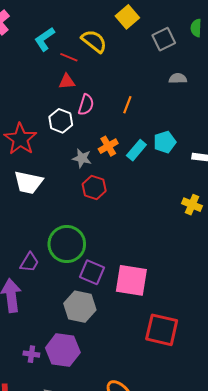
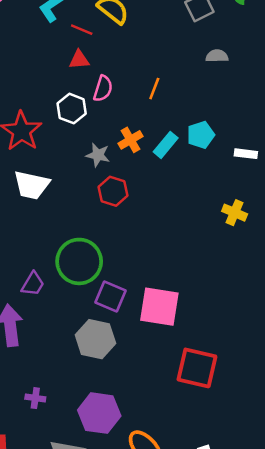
purple hexagon: (63, 350) -> (99, 413), moved

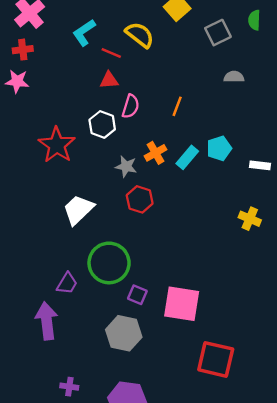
white trapezoid: (32, 185) -> (78, 210), moved, turned 124
purple square: (110, 297) -> (137, 295), size x0.7

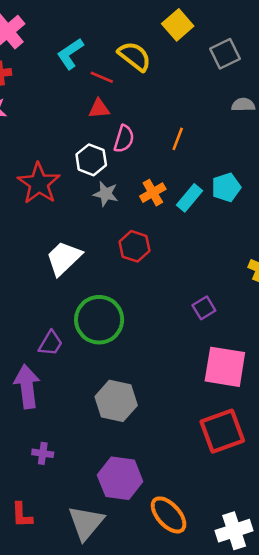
gray star: (126, 166) -> (106, 194), moved
purple square: (137, 295) -> (204, 308), moved, turned 36
pink square: (182, 304) -> (225, 367), moved
red square: (216, 359) -> (222, 431), turned -33
purple cross: (69, 387) -> (43, 453), moved

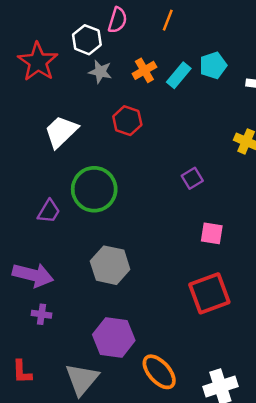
pink square: (225, 367) -> (212, 233), size x0.6
purple arrow: (27, 387) -> (33, 275), moved, turned 111

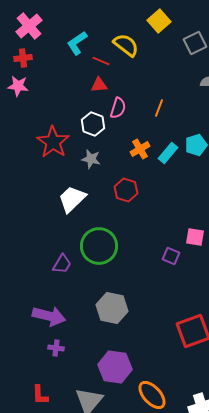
gray star: (100, 72) -> (91, 159), moved
purple square: (192, 178) -> (171, 256), moved, turned -36
pink square: (212, 233) -> (195, 237), moved

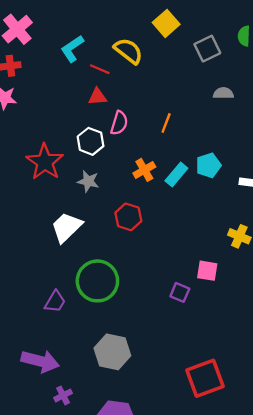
purple cross: (56, 348) -> (63, 395), moved, turned -35

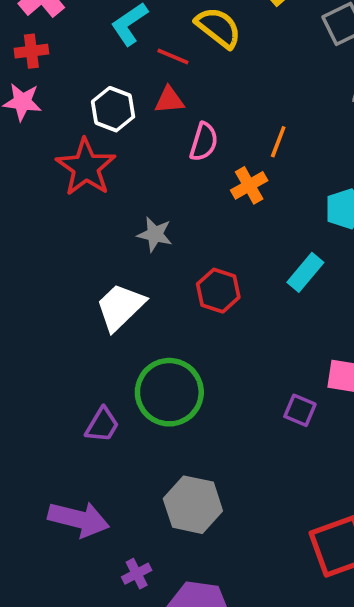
white hexagon: (91, 141) -> (113, 109), moved
red star: (45, 162) -> (86, 167), moved
orange cross: (144, 170) -> (249, 185), moved
cyan rectangle: (176, 175) -> (305, 272), moved
purple cross: (63, 395) -> (137, 574), moved

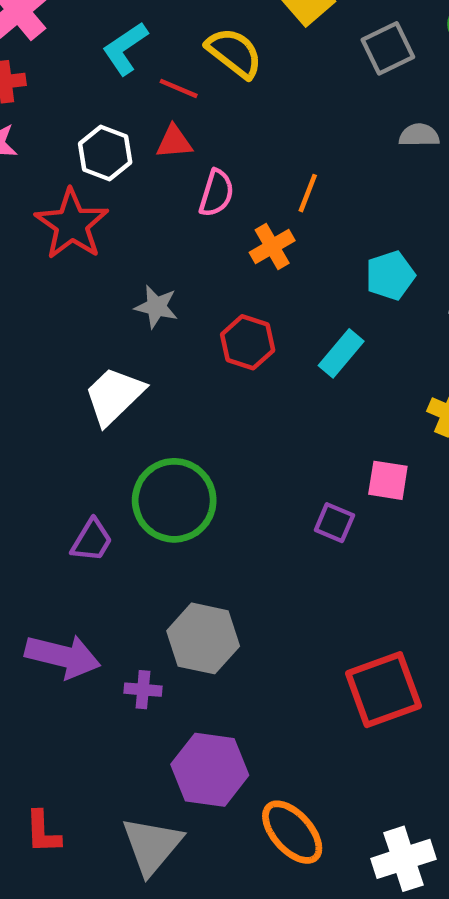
red hexagon: (218, 291) -> (248, 342), moved
purple cross: (137, 574) -> (143, 690), moved, turned 32

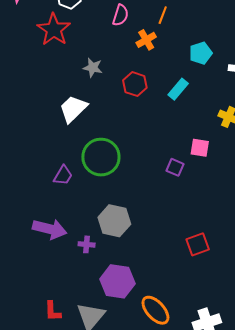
red square: (383, 690) -> (198, 244), size x0.7
red L-shape: (43, 832) -> (53, 311), moved

